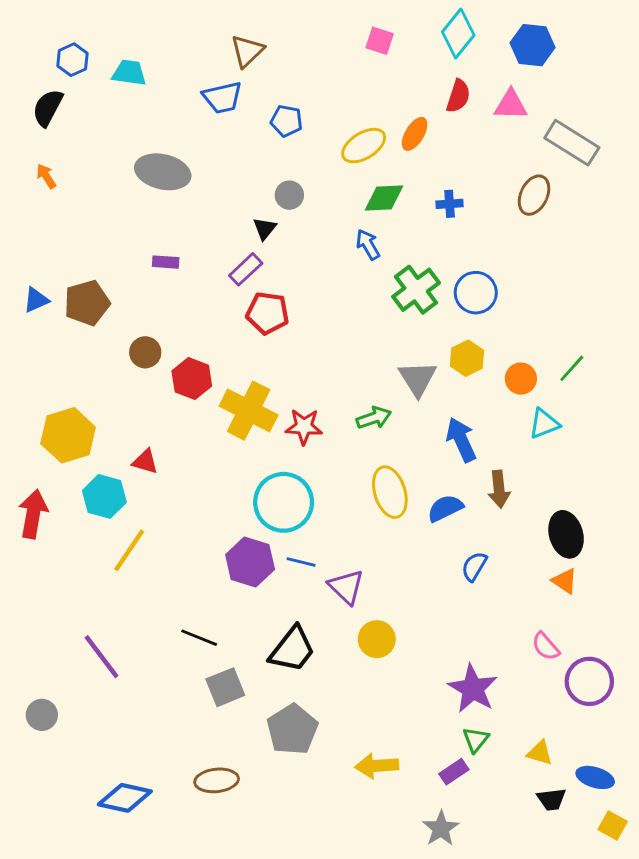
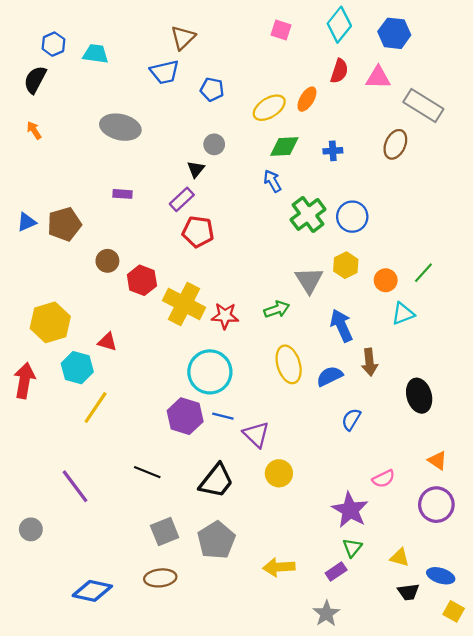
orange triangle: (565, 581) -> (437, 460), moved
pink semicircle: (546, 646) -> (384, 479), moved, turned -75
gray square: (225, 687) -> (165, 532), moved

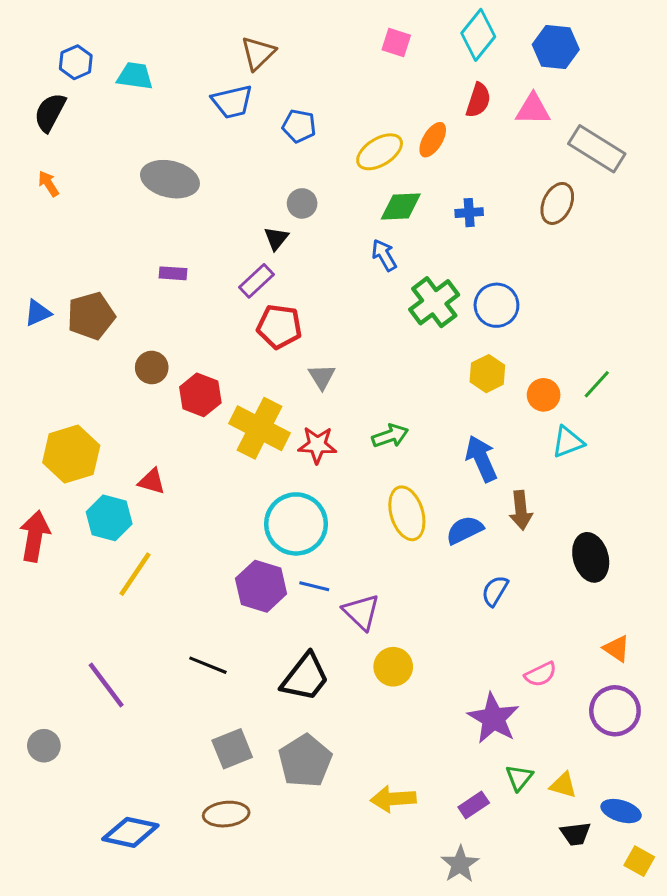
gray triangle: (309, 280) -> (322, 377), moved, size x0.7
green triangle: (352, 548) -> (519, 778), moved

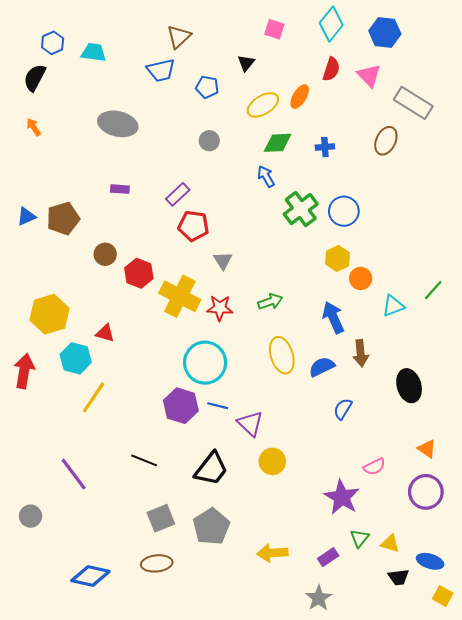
pink triangle: (533, 109) -> (369, 76), turned 45
black triangle: (276, 238) -> (246, 63), moved
green line: (597, 384) -> (433, 290), moved
orange circle: (544, 395) -> (361, 278), moved

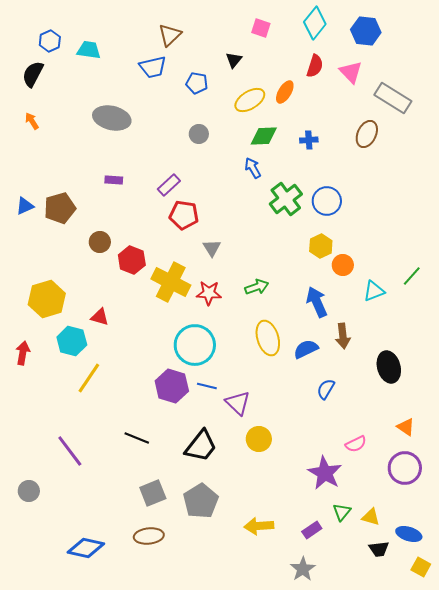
red arrow: (24, 371) -> (23, 353), size x0.7

